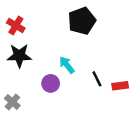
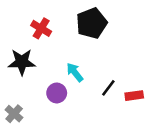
red cross: (16, 25) -> (41, 28), moved
black line: (97, 79) -> (108, 88), turned 63

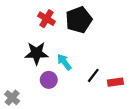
red cross: (41, 28) -> (47, 19), moved
black star: (22, 62) -> (37, 53), moved

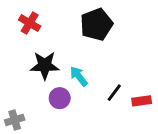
red cross: (47, 19) -> (30, 23), moved
gray cross: (12, 98) -> (15, 120), turned 32

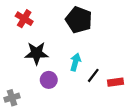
black pentagon: (97, 24) -> (79, 20), turned -30
cyan arrow: (79, 76) -> (75, 62), moved, turned 54

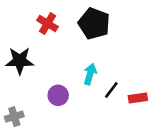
red cross: (24, 19) -> (48, 24), moved
black star: (36, 53) -> (20, 61), moved

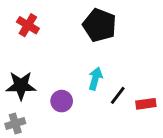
red cross: (48, 24) -> (28, 25), moved
black star: (20, 61) -> (21, 86), moved

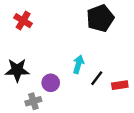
black pentagon: (100, 25) -> (100, 18), moved, turned 30
gray cross: (15, 123) -> (33, 101), moved

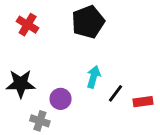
black pentagon: (100, 18) -> (88, 22), moved
gray cross: (33, 101) -> (40, 121), turned 35

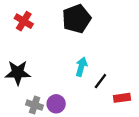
purple circle: (61, 99) -> (56, 104), moved
red rectangle: (143, 102) -> (122, 98), moved

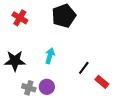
cyan arrow: (81, 67) -> (50, 56), moved
red rectangle: (122, 98) -> (102, 82), turned 48

